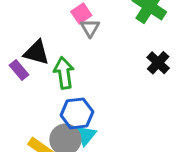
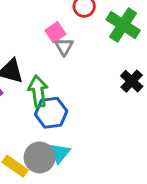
blue hexagon: (77, 113) -> (51, 113), moved

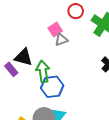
gray triangle: (64, 47) -> (61, 40), turned 40

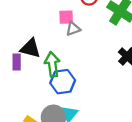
pink square: (55, 30) -> (66, 17), turned 32
purple rectangle: (11, 69) -> (17, 62), turned 40

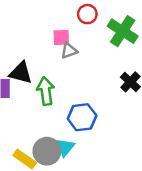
blue hexagon: (63, 82) -> (82, 117), moved

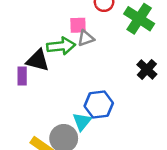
green arrow: (46, 91) -> (61, 46), moved, turned 92
cyan triangle: (65, 147) -> (82, 121), moved

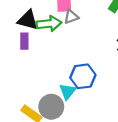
black triangle: (38, 60) -> (28, 20), moved
purple rectangle: (22, 76) -> (24, 41), moved

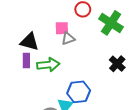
green arrow: (49, 24) -> (48, 65), moved

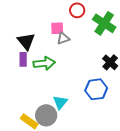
black triangle: (29, 42) -> (26, 41), turned 36
blue hexagon: (79, 92) -> (96, 89), moved

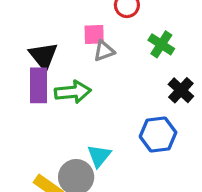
green cross: (104, 23) -> (161, 44), moved, size x0.7
purple rectangle: (23, 59) -> (38, 85), size x1.5

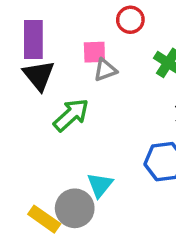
purple rectangle: (38, 85) -> (33, 40), moved
green arrow: (73, 92) -> (71, 115), turned -36

